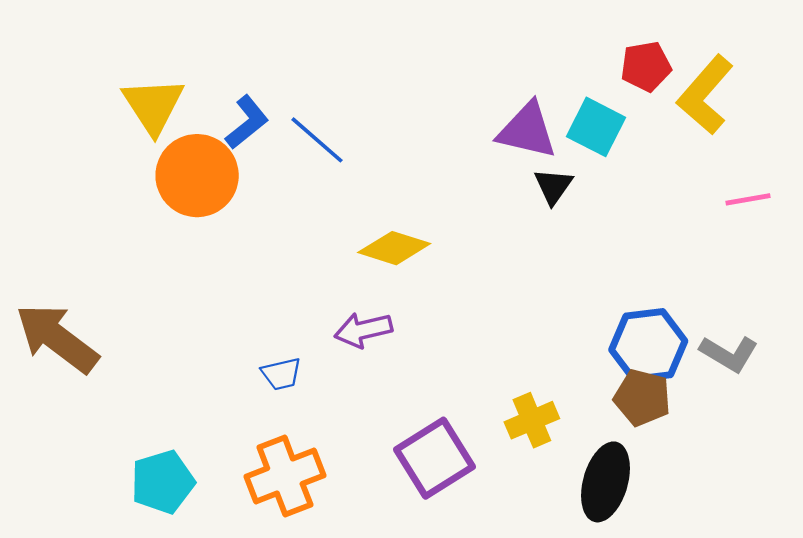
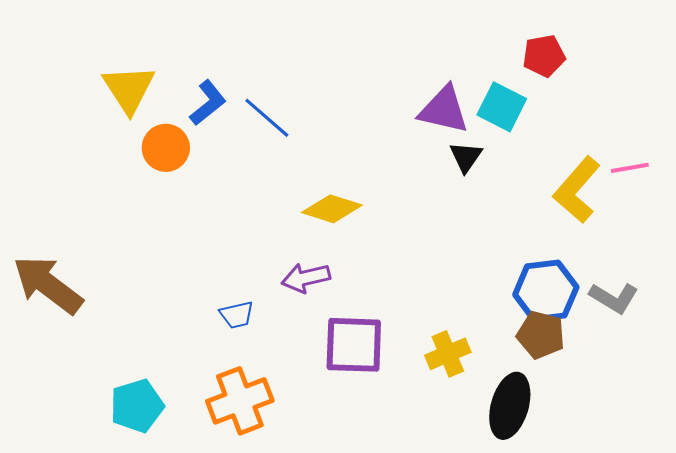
yellow L-shape: (705, 95) -> (577, 190), moved
orange circle: (197, 176) -> (166, 148), size x0.7
purple square: (435, 458) -> (354, 345), moved, turned 34

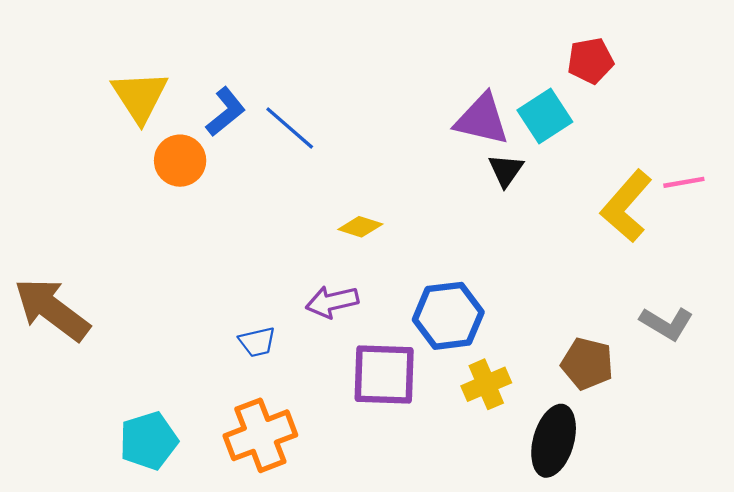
cyan square: (502, 107) -> (545, 116), turned 30
yellow diamond: (332, 209) -> (360, 227), size x0.7
blue hexagon: (546, 291) -> (448, 316), moved

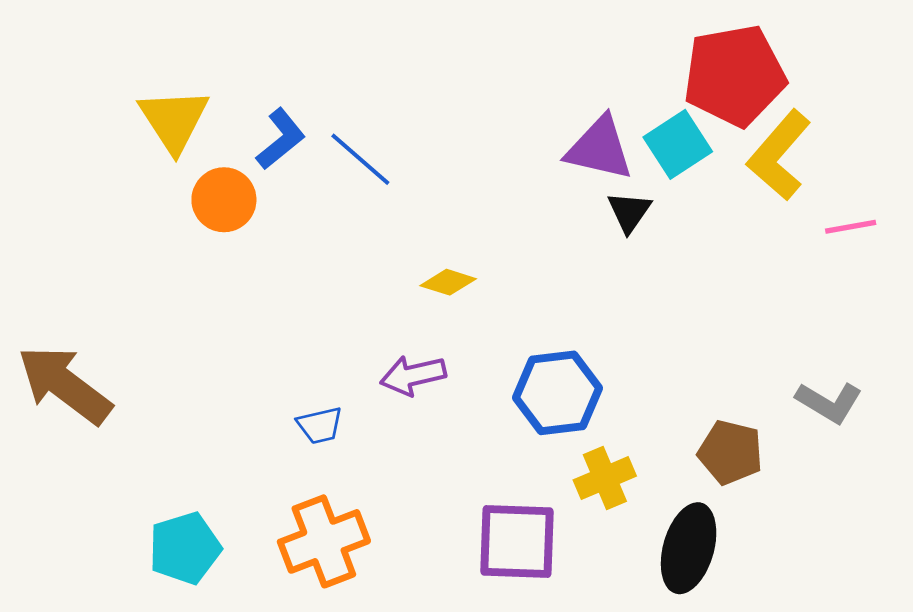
red pentagon: (590, 61) -> (734, 75), size x1.8
yellow L-shape: (626, 206) -> (779, 155), moved
purple square: (384, 374) -> (517, 541), moved

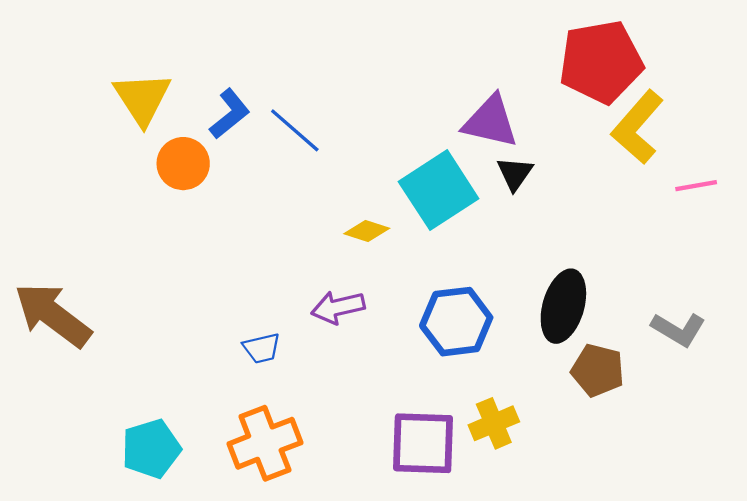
cyan square: (678, 144) -> (439, 190), moved, size x1.4
yellow cross: (605, 478) -> (494, 423), moved
black ellipse: (689, 548) -> (563, 306), moved

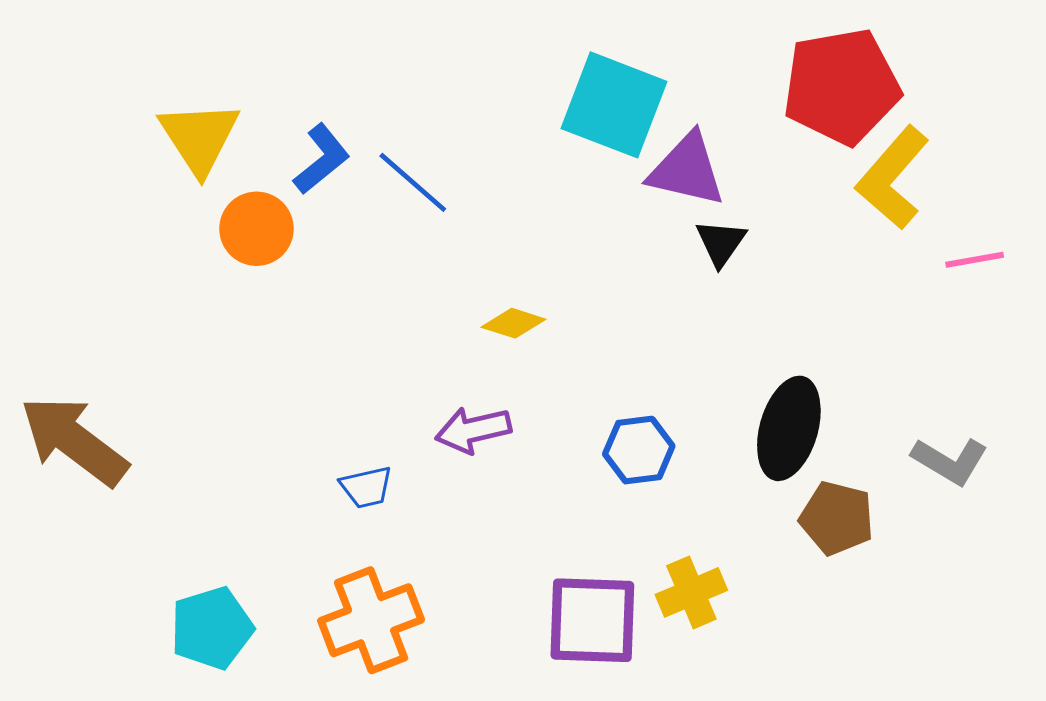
cyan square: (439, 190) -> (614, 105), moved, turned -36
blue hexagon: (456, 322) -> (639, 450), size x0.7

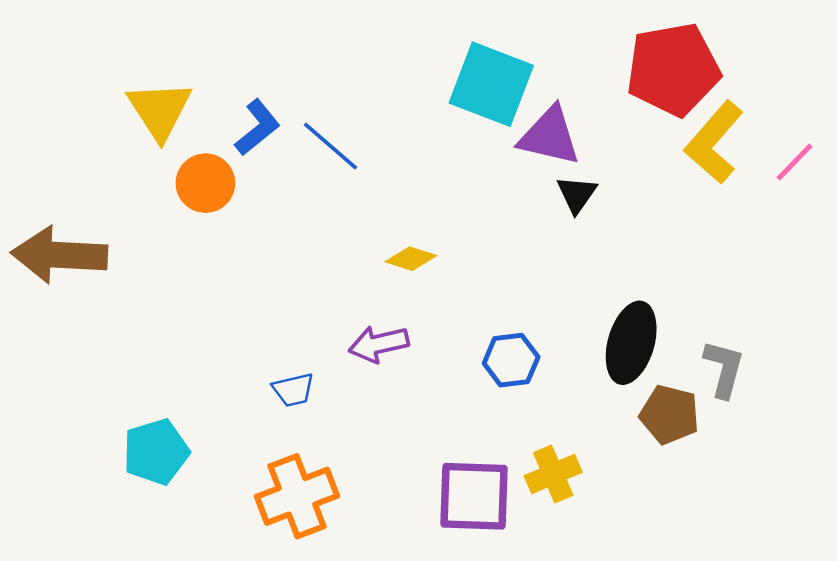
pink line: (975, 260) -> (794, 162), moved, turned -36
brown arrow: (74, 441) -> (59, 255), moved, turned -34
gray L-shape: (950, 461) -> (724, 369), moved, turned -106
cyan pentagon: (212, 628) -> (156, 452), moved

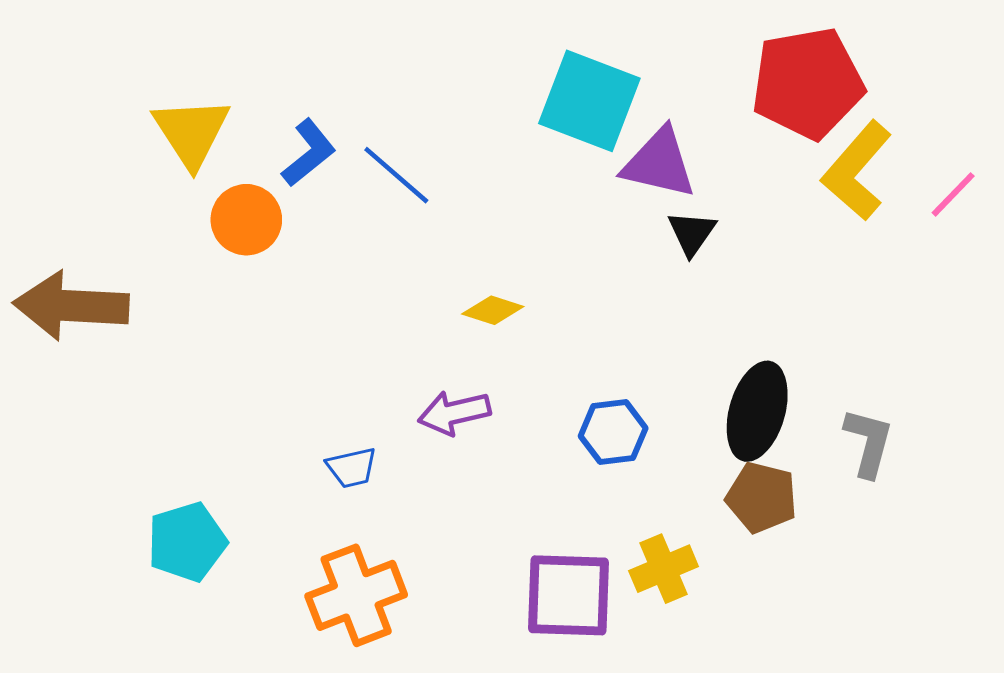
brown pentagon: (669, 415) -> (762, 497), moved

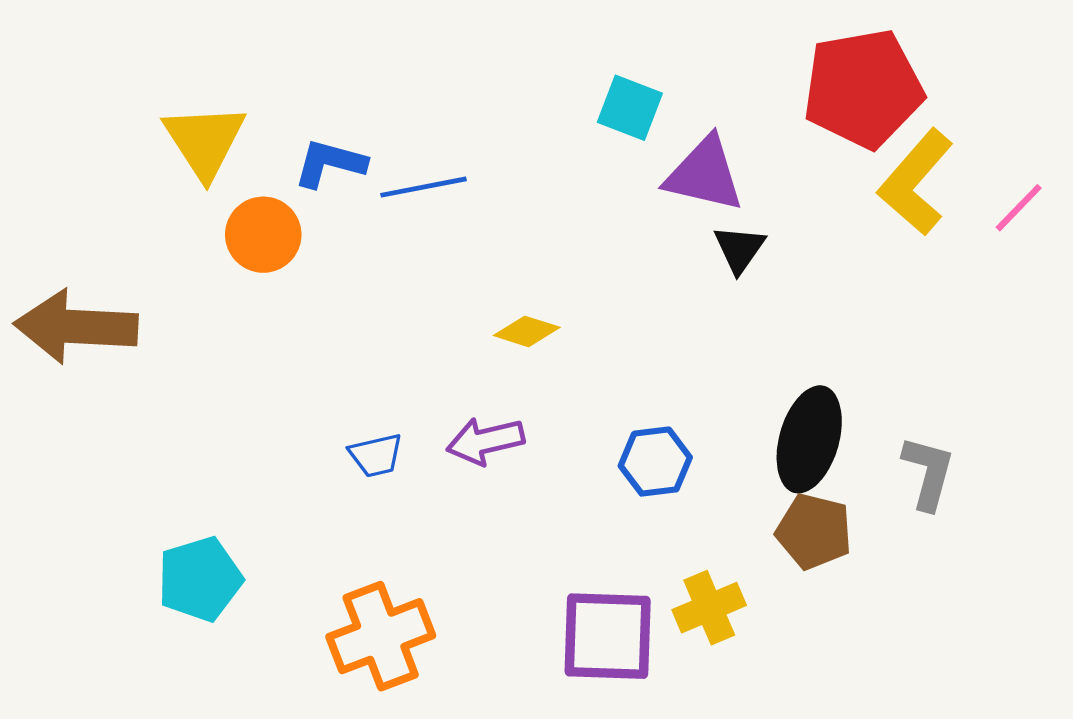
cyan square: (589, 101) -> (630, 108), size x0.6
blue L-shape: (309, 153) -> (330, 163), turned -126
blue line: (396, 175) -> (424, 187), turned -52
blue trapezoid: (352, 468) -> (376, 455), moved

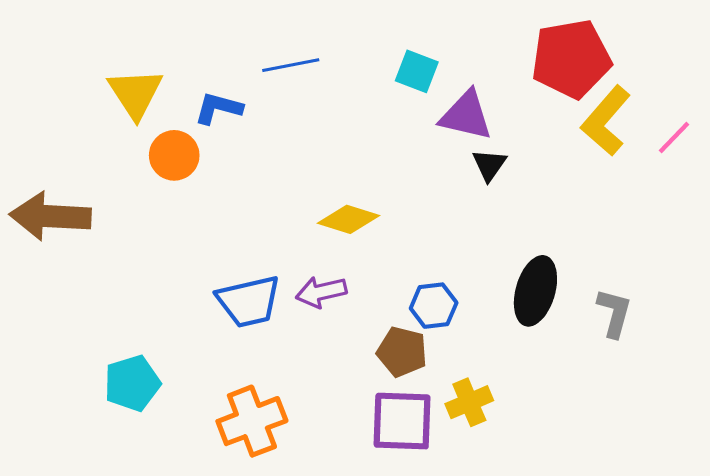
blue line: (424, 187) -> (291, 65), moved
yellow diamond: (527, 331) -> (349, 219), size x1.4
blue trapezoid: (376, 455) -> (249, 301), size x1.8
brown pentagon: (814, 531) -> (402, 352), moved

